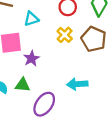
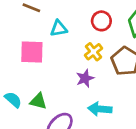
purple star: (31, 58) -> (85, 78), moved

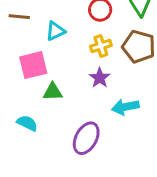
yellow cross: (94, 52) -> (101, 46), turned 36
green triangle: (38, 101) -> (53, 92), moved

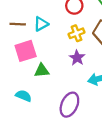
brown line: (19, 17) -> (18, 24), moved

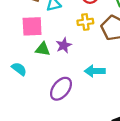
purple star: (77, 58) -> (64, 45), moved

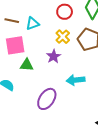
yellow cross: (85, 22) -> (63, 37), turned -32
purple star: (64, 45) -> (54, 56), moved

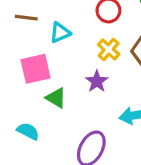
brown line: (12, 21) -> (26, 18), moved
green triangle: (27, 65) -> (56, 98), turned 32

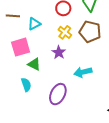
cyan semicircle: (28, 131) -> (26, 85), moved, turned 48

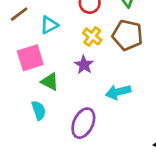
brown line: (13, 16) -> (19, 14), turned -40

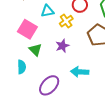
yellow cross: (92, 36) -> (66, 21), moved
pink square: (30, 58) -> (27, 29), turned 30

